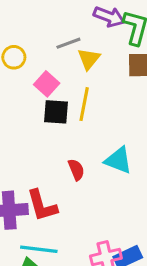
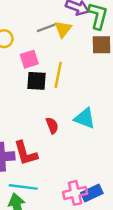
yellow triangle: (89, 59) -> (63, 29), moved
pink square: (47, 84) -> (29, 59), turned 30

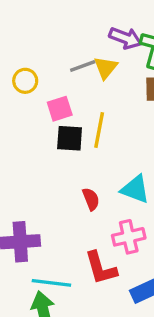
red L-shape: (26, 153) -> (101, 268), moved
pink cross: (75, 193) -> (129, 237), moved

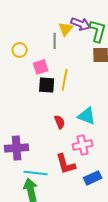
gray line: (83, 66) -> (55, 41), turned -70
yellow triangle: (106, 68) -> (66, 29), moved

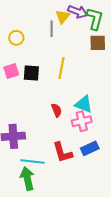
pink square: (41, 67) -> (11, 71), moved
black square: (47, 85) -> (31, 73), moved
pink cross: (83, 145) -> (82, 121), moved
blue rectangle: (93, 178) -> (90, 148), moved

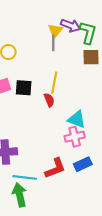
gray line: (52, 29) -> (53, 43), moved
red semicircle: (57, 110) -> (49, 100), moved
red L-shape: (63, 152) -> (55, 168), turned -95

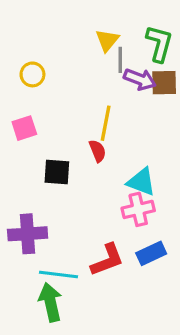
purple arrow: (71, 26) -> (140, 79), moved
gray line: (53, 43) -> (120, 60), moved
black square: (24, 88) -> (57, 172), moved

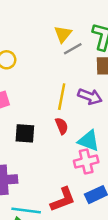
gray line: (120, 60) -> (73, 49), turned 60
purple arrow: (140, 79) -> (90, 97), moved
red semicircle: (97, 151) -> (62, 126), moved

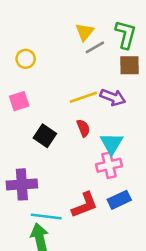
yellow line: (62, 97) -> (83, 97), turned 60
black square: (25, 133) -> (45, 136), turned 30
cyan triangle: (89, 141) -> (112, 143), turned 40

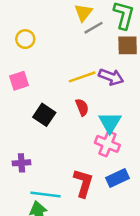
pink cross: (109, 165) -> (107, 144), turned 35
purple cross: (22, 184) -> (21, 163), size x0.6
red L-shape: (85, 205) -> (83, 183), turned -52

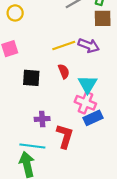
black square: (44, 115) -> (31, 78), turned -30
purple cross: (21, 163) -> (42, 119), moved
blue rectangle: (117, 178) -> (93, 118), moved

